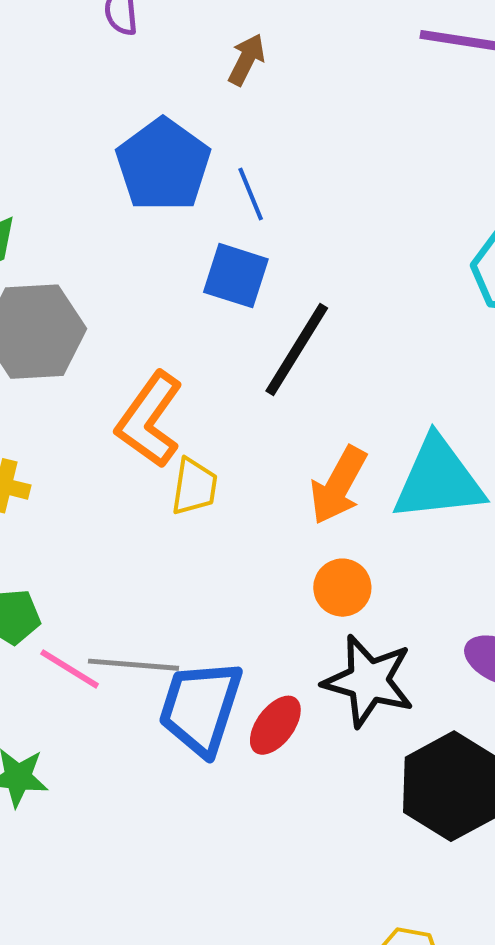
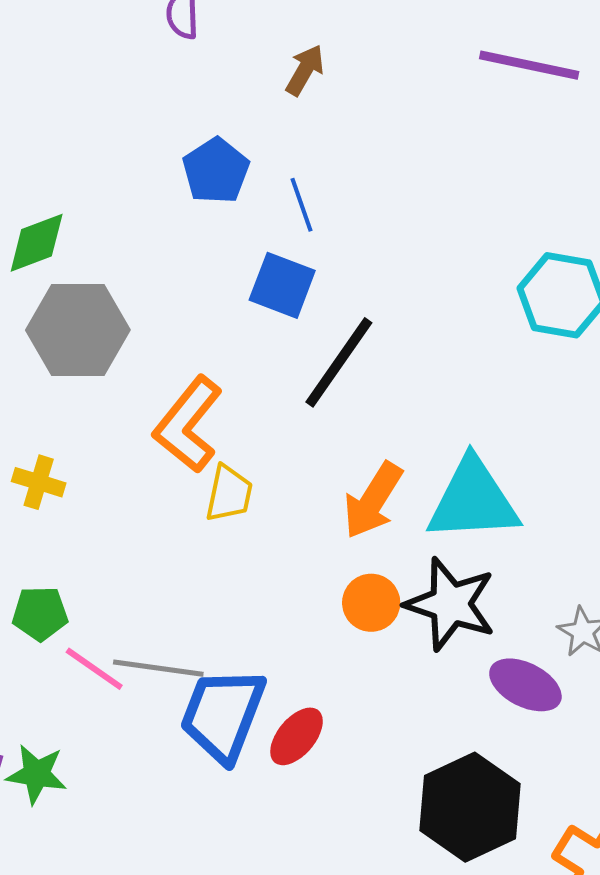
blue pentagon: (163, 165) -> (216, 171), size x0.7
black star: (368, 681) -> (450, 604), moved

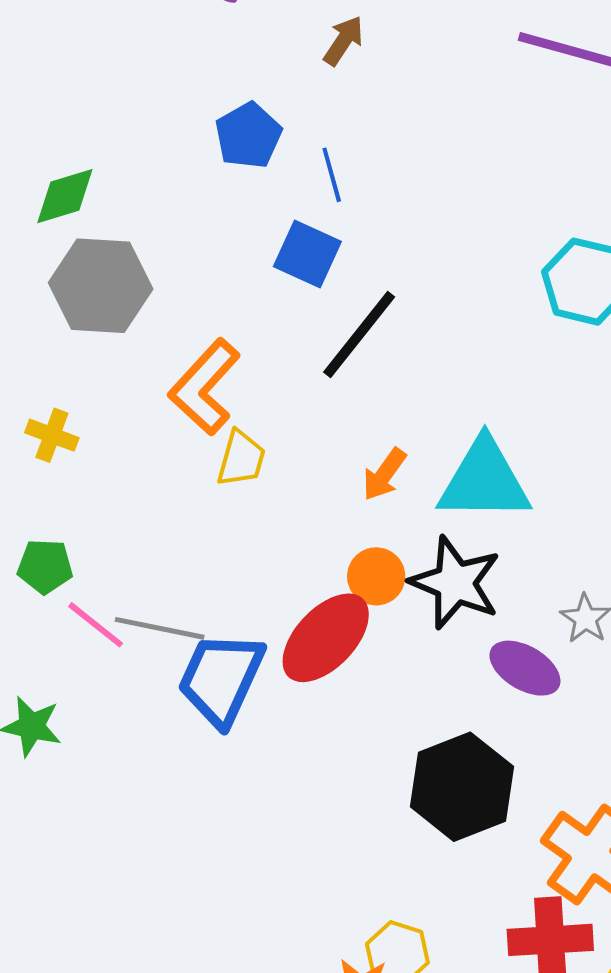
orange arrow: (373, 500) -> (384, 474), size x0.7
red ellipse: (297, 736) -> (326, 638), moved, size x1.6

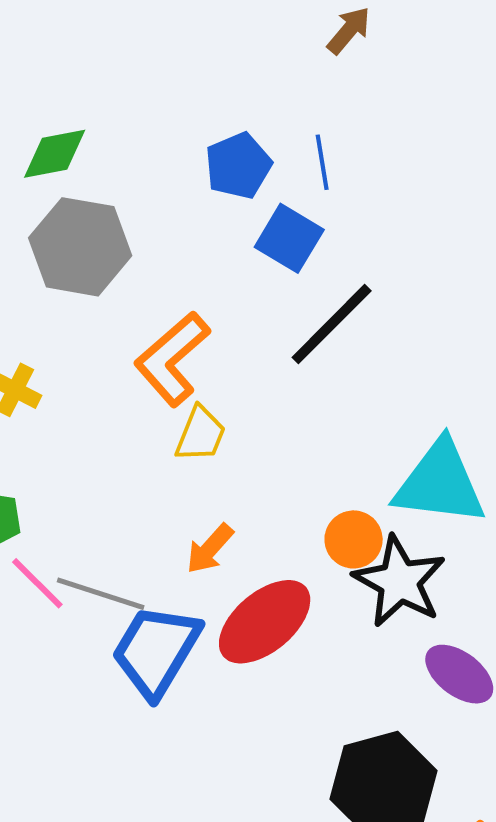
blue pentagon: (248, 135) -> (238, 166), moved
orange arrow: (384, 474) -> (210, 549), moved
orange circle: (376, 576) -> (354, 539), moved

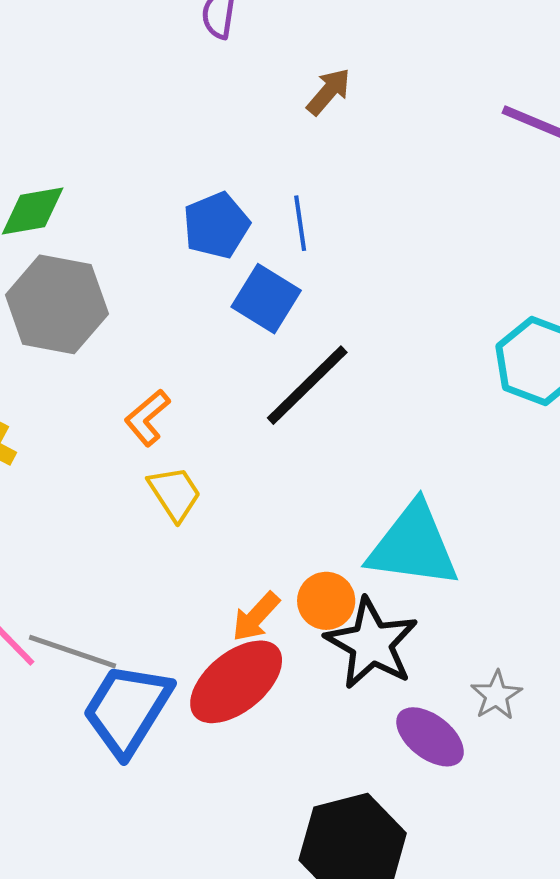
orange L-shape: (172, 359) -> (147, 418), size x0.6
yellow trapezoid: (201, 434) -> (175, 493), turned -56
orange arrow: (210, 549) -> (256, 617), moved

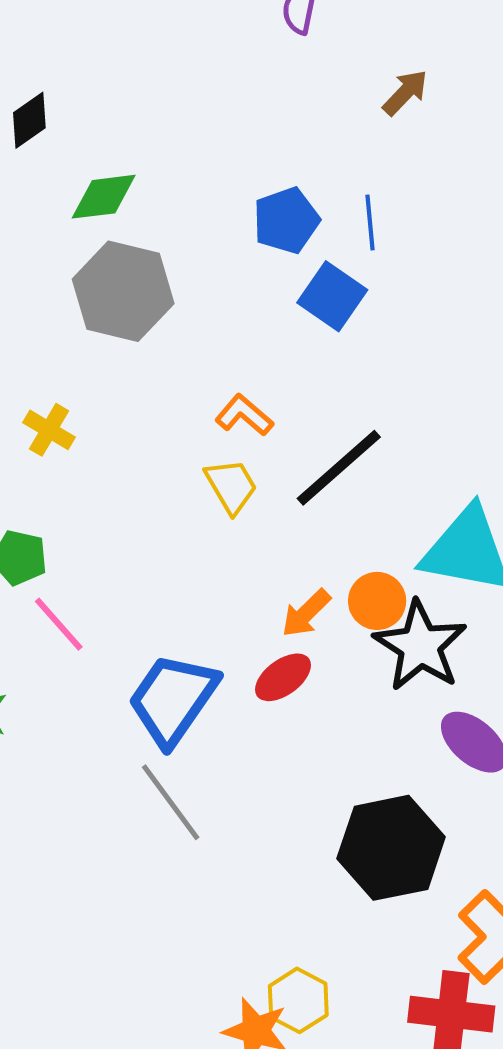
black line: (307, 385) -> (339, 468), moved
orange L-shape: (147, 418) -> (244, 415), moved, turned 78
gray line: (73, 652) -> (171, 802), moved, turned 32
red ellipse: (236, 682) -> (283, 677), size x0.6

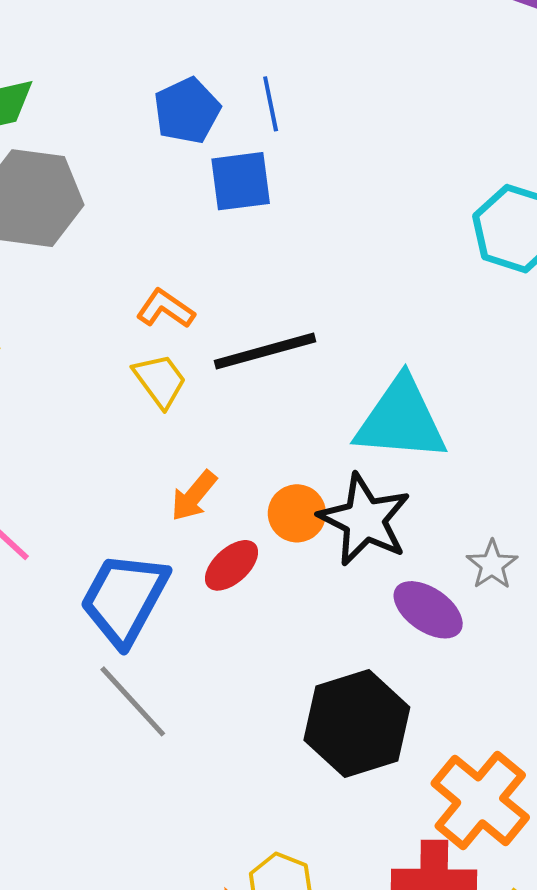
blue square: (332, 296) -> (241, 181), turned -36
black line: (339, 468) -> (265, 351), turned 32
orange circle: (377, 601) -> (297, 513), moved
orange arrow: (306, 613) -> (194, 496), moved

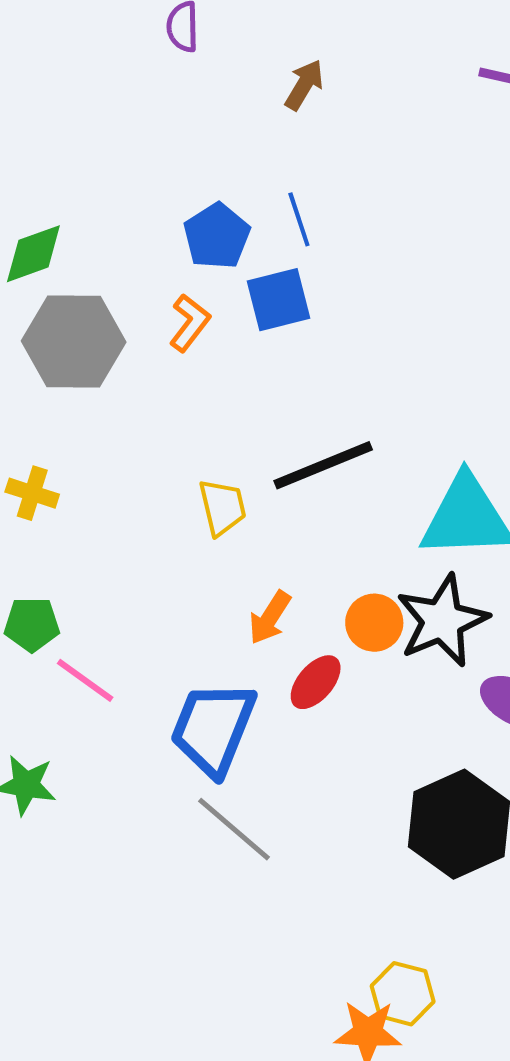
orange L-shape: (165, 309) -> (190, 323), moved, turned 100
yellow trapezoid: (160, 381) -> (222, 507), turned 30
black star: (365, 520) -> (442, 621), turned 30

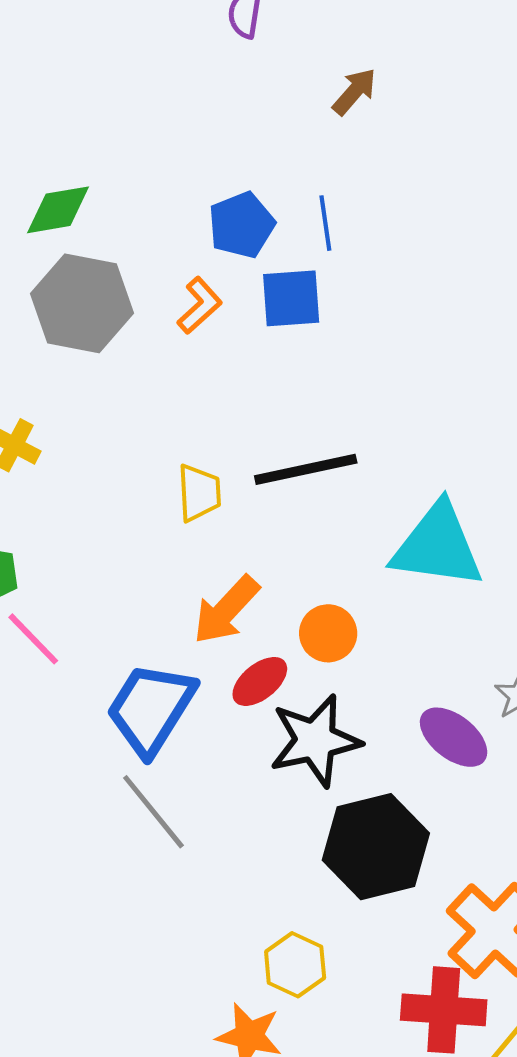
orange arrow: (270, 618) -> (226, 610), size x1.4
black star: (442, 621) -> (315, 741), moved
yellow hexagon: (403, 994) -> (295, 965), moved

